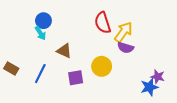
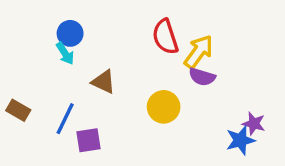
purple square: (76, 78) -> (88, 140), moved

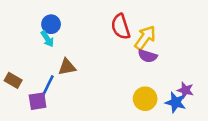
brown triangle: (103, 82) -> (67, 67), moved, turned -36
yellow circle: (164, 107) -> (145, 99), moved
purple square: (88, 140) -> (38, 101), moved
blue star: (240, 140) -> (176, 102), turned 30

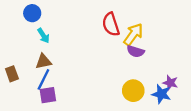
blue circle: (51, 24) -> (32, 13), moved
brown triangle: (67, 67) -> (43, 61), moved
brown rectangle: (13, 80) -> (12, 74), turned 40
purple square: (38, 101) -> (48, 95), moved

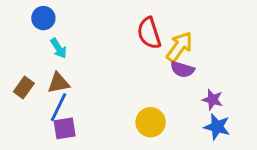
brown rectangle: (12, 74) -> (24, 88), moved, turned 56
purple star: (170, 83) -> (212, 100), moved
yellow circle: (133, 91) -> (151, 122), moved

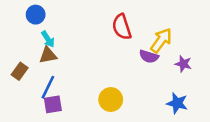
yellow arrow: (179, 47) -> (161, 40), moved
brown triangle: (58, 83) -> (48, 55), moved
purple star: (212, 100) -> (183, 64), moved
yellow circle: (151, 122) -> (111, 100), moved

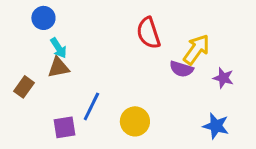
blue line: (48, 87) -> (91, 106), moved

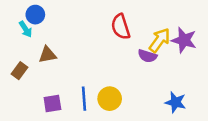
cyan arrow: (58, 48) -> (26, 29), moved
purple star: (223, 78) -> (184, 40), moved, size x1.5
blue line: (91, 106) -> (84, 99), moved, turned -30

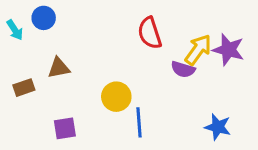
cyan arrow: (26, 29) -> (15, 30), moved
brown rectangle: (19, 71) -> (24, 88), turned 35
blue line: (84, 99) -> (139, 122), moved
yellow circle: (110, 99) -> (116, 97), moved

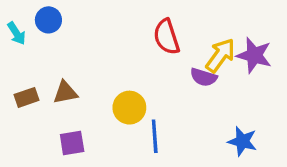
brown triangle: (59, 68) -> (65, 92), moved

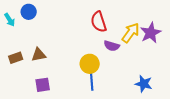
purple star: (254, 55) -> (151, 33), turned 30
purple semicircle: (204, 77) -> (112, 46), moved
yellow circle: (129, 108) -> (90, 64), moved

